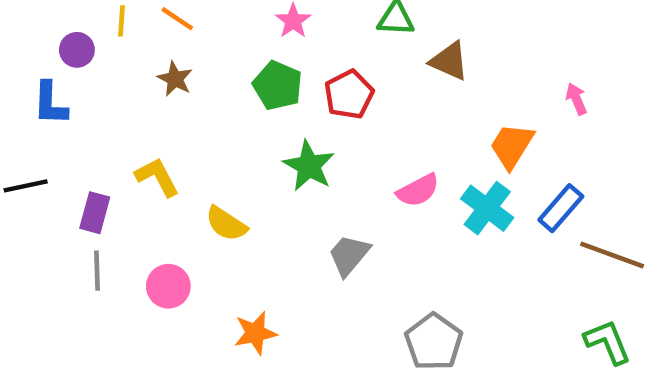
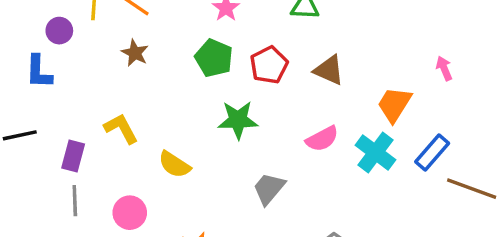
brown triangle: (449, 61) -> (329, 70), moved
green star: (309, 166) -> (238, 120), turned -30

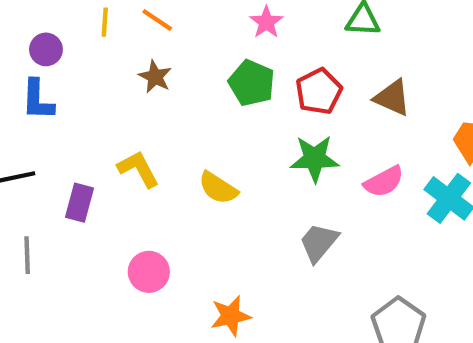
purple circle: (59, 31) -> (46, 49), moved
green star: (238, 120) -> (315, 159), moved
yellow semicircle: (174, 165) -> (218, 188), moved
gray line: (75, 201) -> (27, 255), moved

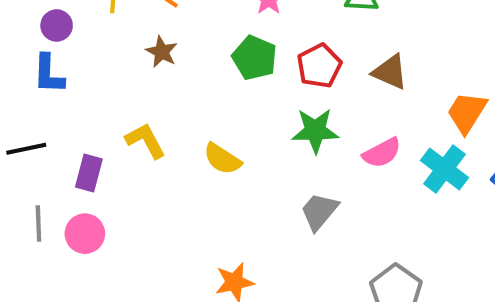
pink circle: (149, 272) -> (85, 234), moved

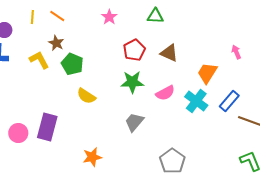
green pentagon: (255, 58) -> (72, 64), moved
yellow L-shape: (145, 141) -> (39, 60), moved
purple rectangle: (89, 173) -> (47, 127), moved, size x1.5

